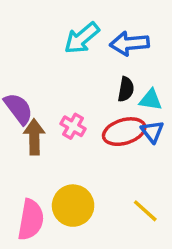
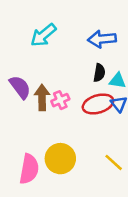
cyan arrow: (82, 38) -> (43, 35), moved
pink cross: (73, 126) -> (60, 100), turned 36
brown arrow: (34, 137) -> (42, 97), moved

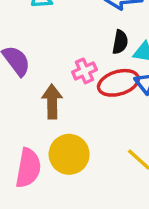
brown arrow: (42, 97) -> (52, 102), moved
pink cross: (60, 100) -> (84, 71), moved

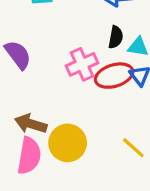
pink cross: (84, 71) -> (82, 64), size x1.4
brown arrow: (52, 102) -> (31, 124), moved, turned -72

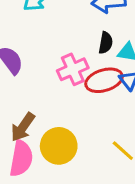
brown arrow: (31, 124) -> (23, 127), turned -72

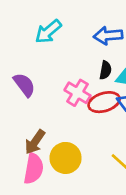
pink cross: (73, 69) -> (77, 93), turned -35

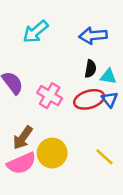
pink cross: (77, 93) -> (50, 96), moved
pink semicircle: (34, 169) -> (21, 163), turned 56

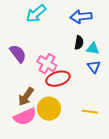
red ellipse: (89, 99) -> (58, 79), moved
yellow line: (104, 157) -> (90, 112), turned -35

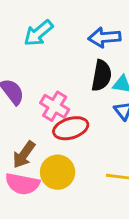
black semicircle: (79, 43) -> (101, 75), size x1.5
pink semicircle: (25, 117) -> (22, 184), turned 35

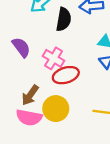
black semicircle: (101, 75) -> (64, 19), moved

